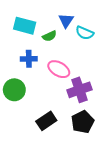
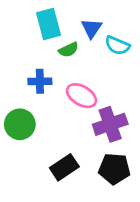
cyan rectangle: (25, 26) -> (48, 24), moved, turned 60
black pentagon: (83, 122) -> (114, 169), turned 30

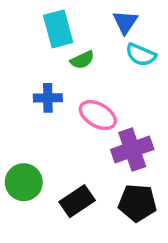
blue triangle: (92, 28) -> (125, 22), moved
green circle: (20, 124) -> (24, 182), moved

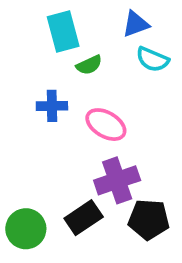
blue triangle: (125, 22) -> (136, 24), turned 36
purple cross: (132, 149) -> (117, 180), moved
green circle: (24, 182) -> (26, 229), moved

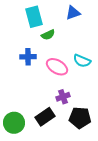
cyan semicircle: (152, 59) -> (82, 61), moved
purple cross: (117, 180) -> (63, 97), size x0.6

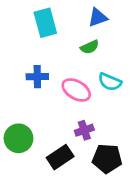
green semicircle: (48, 35) -> (90, 47), moved
green circle: (14, 123) -> (19, 138), moved

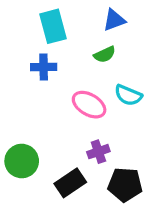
blue cross: (37, 77) -> (44, 67), moved

